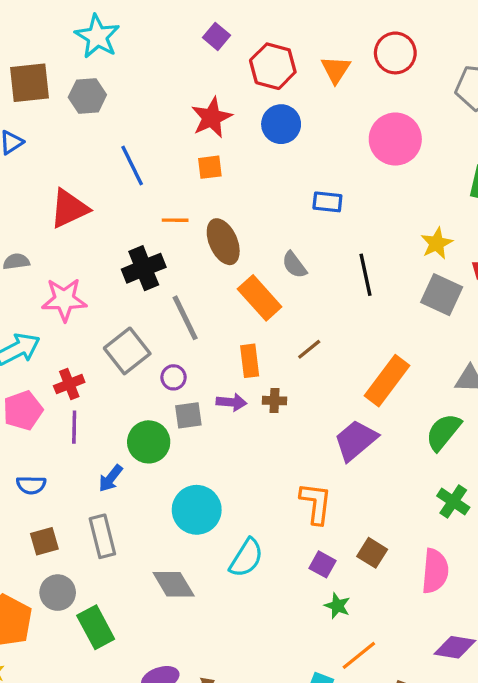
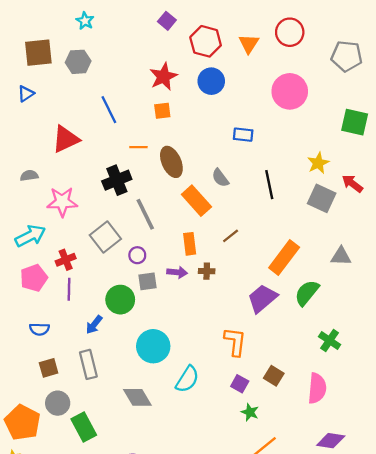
cyan star: (97, 36) -> (85, 21), size x0.6
green semicircle: (443, 432) -> (307, 293), moved

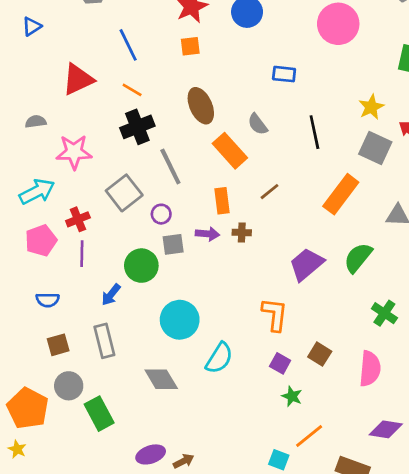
orange line: (138, 147) -> (132, 90), moved, turned 30
orange rectangle: (284, 257) -> (341, 194), moved

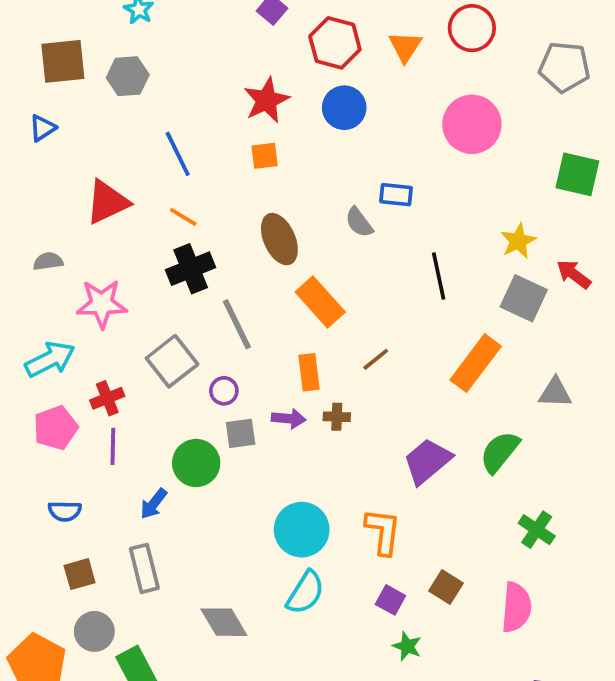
gray semicircle: (258, 124) -> (359, 222), moved
cyan circle: (180, 320) -> (302, 530), moved

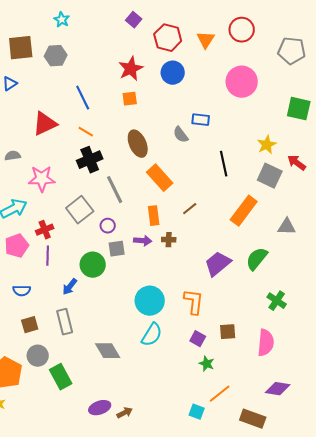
brown square: (446, 587) -> (228, 332), turned -36

